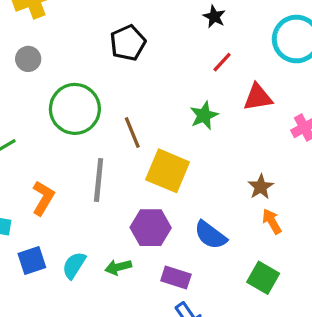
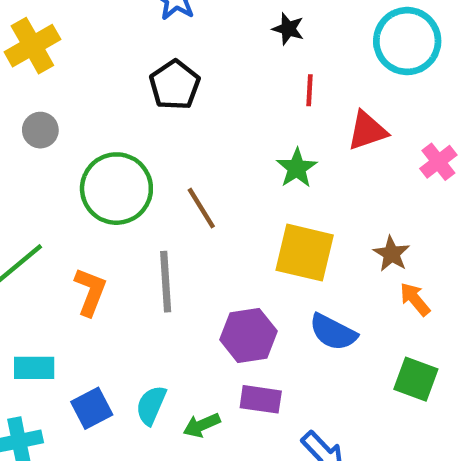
red line: (222, 62) -> (310, 90), turned -30
yellow square: (168, 171) -> (305, 253), moved
orange L-shape: (43, 198) -> (90, 292), moved
green arrow: (118, 267) -> (202, 425), moved
purple rectangle: (176, 278) -> (261, 399), moved

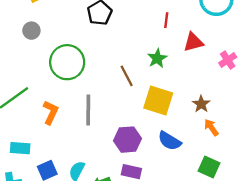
brown line: (201, 208) -> (127, 76), moved

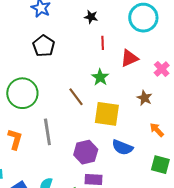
brown star: (201, 104) -> (144, 98), moved

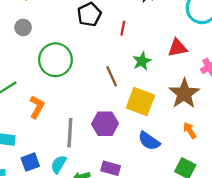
red line: (103, 43) -> (123, 28), moved
brown star: (144, 98) -> (184, 94), size x1.8
gray line: (47, 132) -> (70, 133), moved
purple hexagon: (86, 152) -> (105, 124), moved

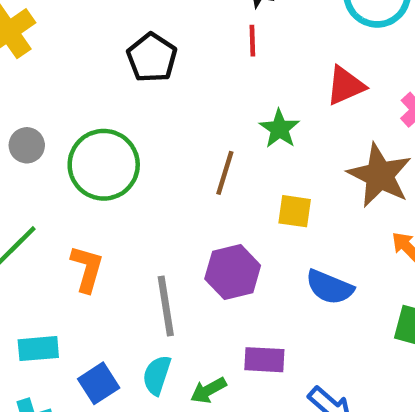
gray circle: (23, 27) -> (27, 145), moved
red line: (123, 28) -> (252, 41), moved
brown line: (112, 76) -> (225, 173), turned 54
yellow square: (140, 102) -> (295, 211), size x0.6

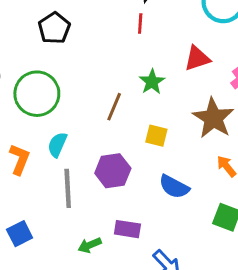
black pentagon: (152, 58) -> (54, 28), moved
cyan semicircle: (157, 375) -> (57, 145), moved

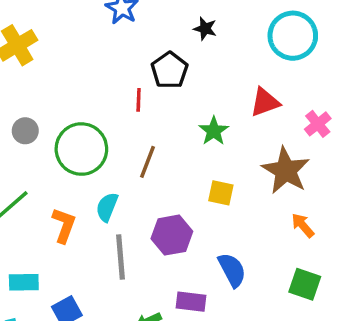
red line: (140, 24) -> (139, 100), moved
black pentagon: (54, 28) -> (169, 70), moved
brown line: (114, 107) -> (147, 162), moved
blue semicircle: (174, 187) -> (232, 270), moved, turned -144

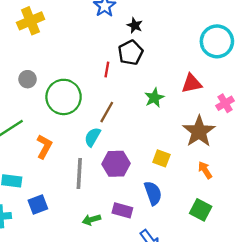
black star: (205, 29) -> (135, 25), moved
yellow square: (221, 193) -> (161, 158), moved
cyan semicircle: (107, 207) -> (92, 137), moved

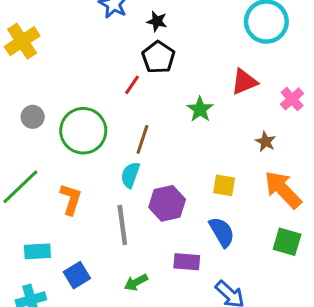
red line: (107, 69) -> (132, 85), turned 35
brown star: (199, 131) -> (266, 142), size x0.5
orange arrow: (205, 170) -> (283, 190), size x1.8
green arrow: (91, 220) -> (136, 282), moved

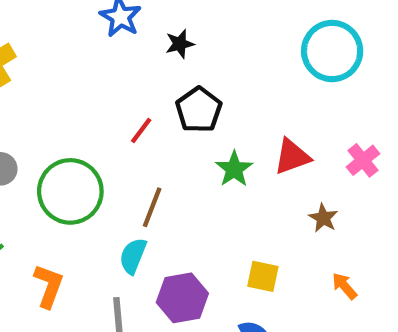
black star: (157, 21) -> (180, 44), turned -30
black pentagon: (158, 57) -> (199, 110), moved
red triangle: (244, 82) -> (292, 157), moved
orange arrow: (283, 190) -> (344, 286), size x0.5

